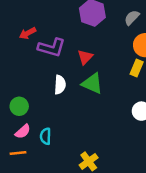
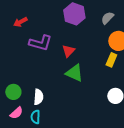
red arrow: (28, 33) -> (20, 22), moved
white semicircle: (60, 85) -> (38, 97), moved

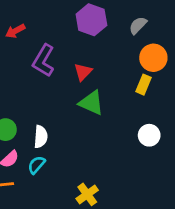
purple L-shape: (40, 43) -> (44, 61), turned 105
cyan semicircle: (35, 117) -> (36, 165), turned 40

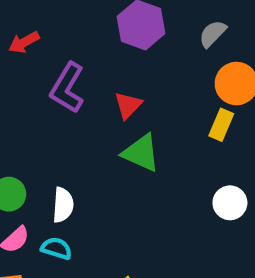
cyan semicircle: (36, 165) -> (56, 248), turned 66

